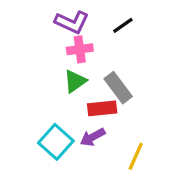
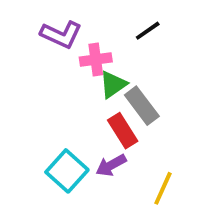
purple L-shape: (72, 22) -> (61, 35), moved
green triangle: (75, 81) -> (113, 84), moved
red rectangle: (102, 108) -> (123, 131), turned 64

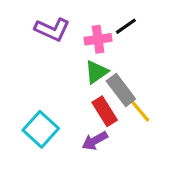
pink cross: (96, 60) -> (98, 39), moved
cyan square: (67, 171) -> (41, 129), moved
yellow line: (163, 188) -> (139, 110), moved, turned -64

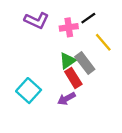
green triangle: (96, 72) -> (68, 61), moved
yellow line: (139, 110) -> (103, 42), moved

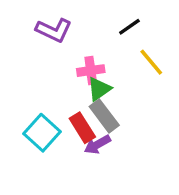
pink cross: (69, 27) -> (91, 71), moved
gray rectangle: (85, 63) -> (104, 116), moved
red rectangle: (73, 78) -> (82, 128), moved

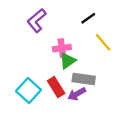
purple L-shape: (54, 30) -> (37, 21), turned 115
gray rectangle: (104, 116) -> (84, 79), moved, turned -45
purple arrow: (97, 144) -> (77, 94), moved

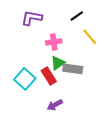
purple L-shape: (37, 21) -> (32, 18), turned 50
green triangle: (68, 61) -> (58, 63), moved
purple arrow: (77, 94) -> (55, 105), moved

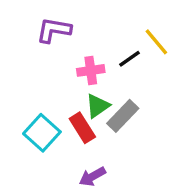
black line: (77, 16) -> (129, 59), moved
yellow line: (90, 37) -> (156, 42), moved
gray rectangle: (73, 69) -> (123, 116), turned -54

